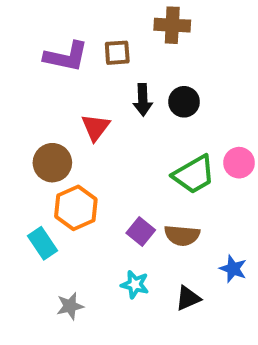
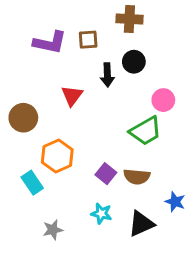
black circle: (184, 102) -> (134, 62), moved
brown circle: (52, 163) -> (23, 118), moved
pink circle: (239, 163) -> (163, 100), moved
black triangle: (188, 298) -> (141, 224), size x1.4

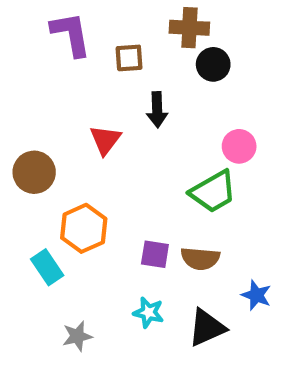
purple L-shape: (50, 43) -> (71, 34), moved, turned -112
black circle: (134, 62) -> (213, 64), moved
purple square: (106, 174) -> (155, 254), turned -30

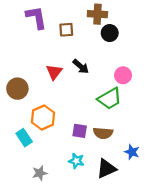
black arrow: (157, 110) -> (81, 66), moved, turned -48

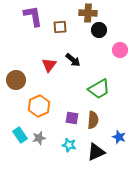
pink circle: (123, 75) -> (120, 50), moved
brown semicircle: (103, 133) -> (93, 120), turned -90
cyan rectangle: (24, 138) -> (20, 135), moved
gray star: (40, 173) -> (39, 138), moved

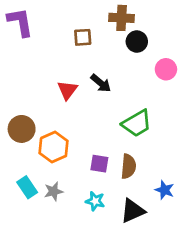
purple L-shape: (33, 16) -> (20, 22), moved
brown circle: (16, 80) -> (22, 129), moved

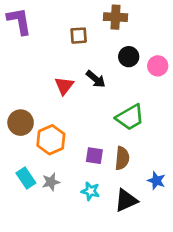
black circle: (137, 42) -> (129, 57), moved

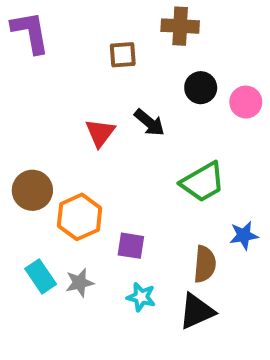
purple square: (94, 156) -> (131, 246), moved
brown semicircle: (122, 158) -> (205, 264), moved
blue star: (156, 181) -> (244, 235), moved, turned -30

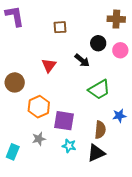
brown cross: (180, 26) -> (116, 19), moved
black arrow: (149, 123) -> (82, 60), moved
brown circle: (32, 190) -> (15, 82), moved
purple square: (131, 246) -> (64, 121), size x1.5
cyan rectangle: (41, 276) -> (13, 152), moved, turned 56

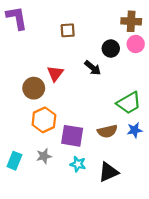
pink circle: (120, 50) -> (136, 44), moved
brown circle: (15, 82) -> (34, 88), moved
green trapezoid: (99, 90) -> (129, 103), moved
brown semicircle: (100, 130) -> (107, 131), moved, turned 72
cyan rectangle: (13, 152) -> (14, 161), moved

